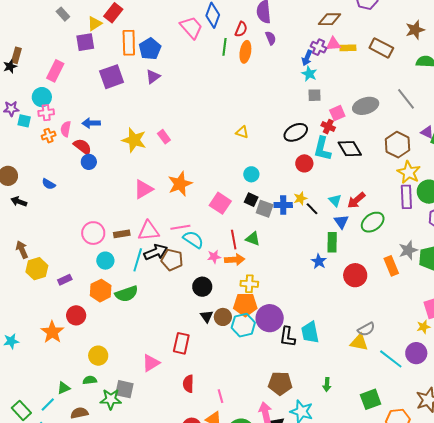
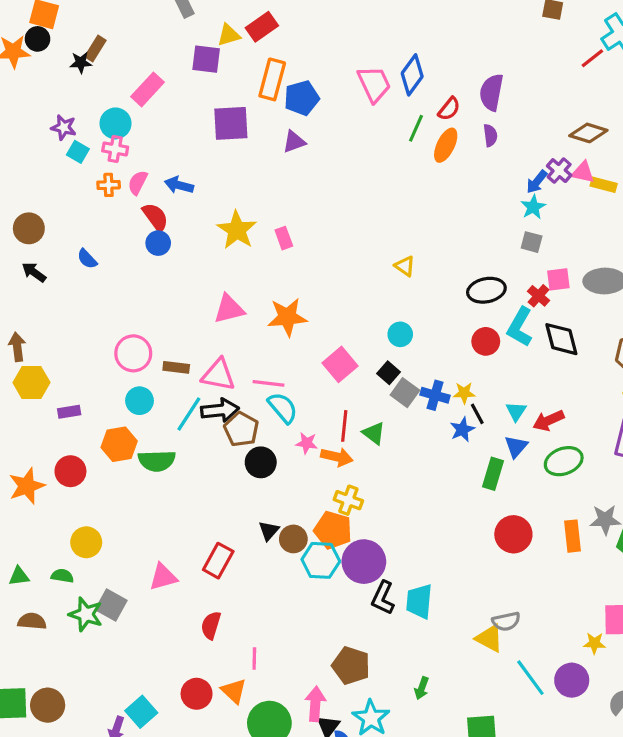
blue star: (319, 261) -> (462, 429), moved
black circle: (202, 287) -> (261, 462), moved

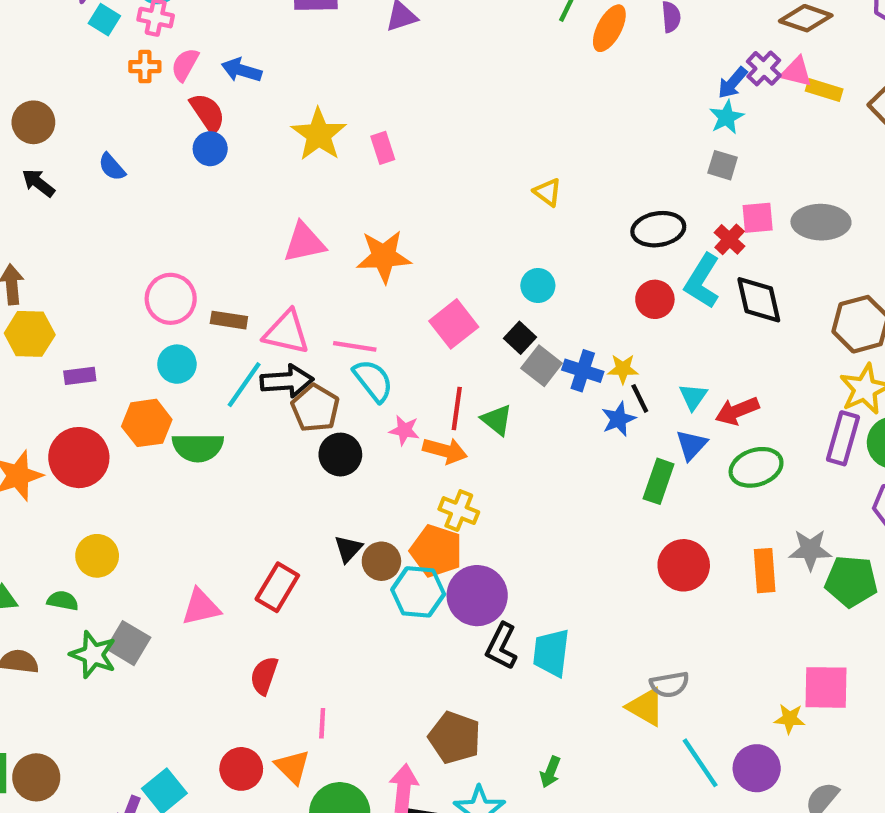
red circle: (70, 471) -> (79, 458), size x1.4

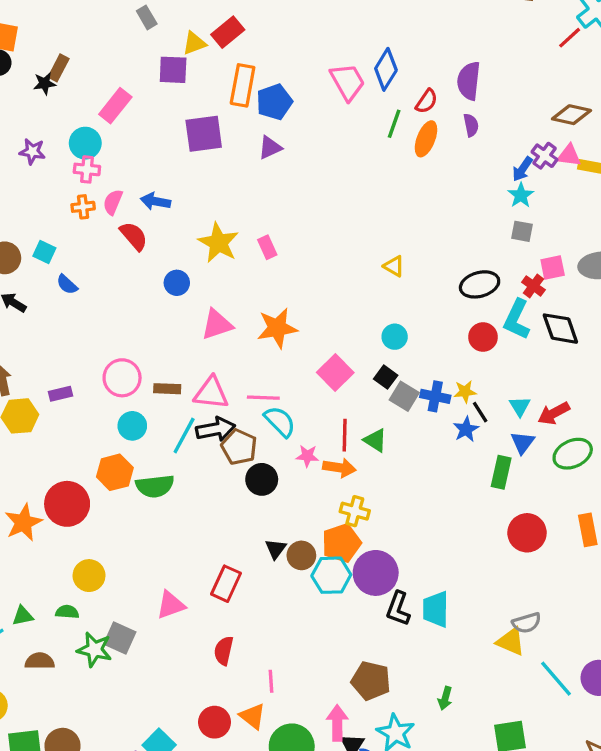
cyan square: (104, 20) -> (44, 252), moved
blue circle: (210, 149) -> (177, 283), moved
purple rectangle: (80, 376) -> (61, 394), moved
orange pentagon: (436, 551) -> (341, 543), turned -30

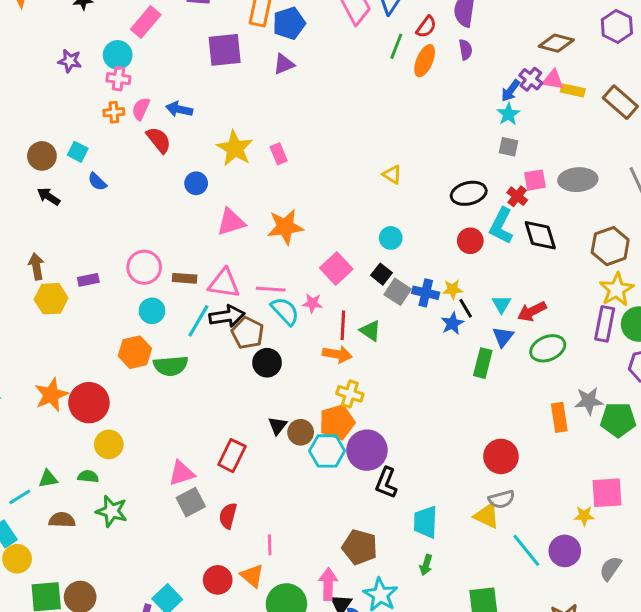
pink star: (307, 456) -> (312, 303), moved
red circle: (67, 504) -> (89, 403), moved
red circle: (527, 533) -> (501, 456), moved
cyan trapezoid: (436, 609) -> (425, 522), moved
gray square: (120, 638) -> (191, 502), moved, turned 36

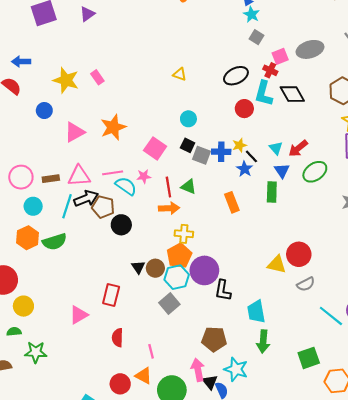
gray square: (508, 147) -> (257, 37), turned 32
orange rectangle: (559, 417) -> (232, 202), moved
gray square: (191, 502) -> (169, 303), moved
yellow triangle: (487, 516) -> (277, 264), moved
green arrow: (426, 565) -> (263, 341), size x1.5

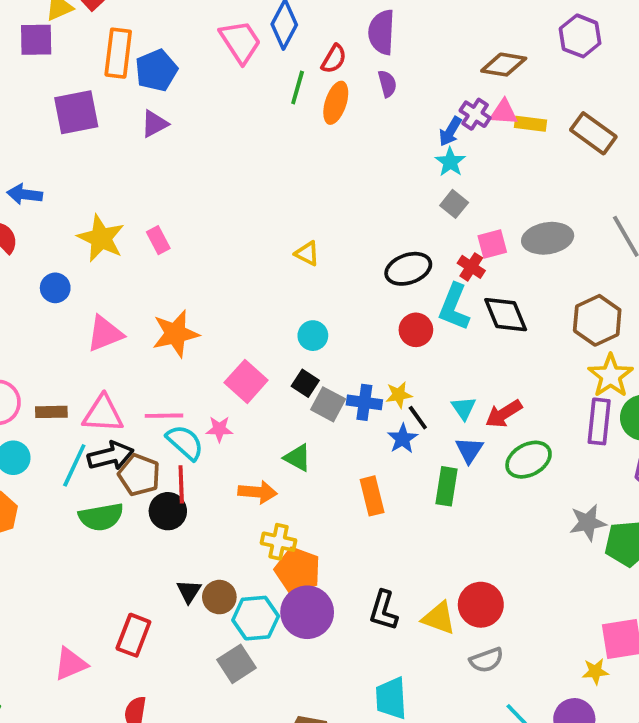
red line: (168, 187) -> (181, 484), moved
green semicircle: (55, 242) -> (101, 517), moved
orange pentagon: (179, 256) -> (298, 570), moved, turned -30
black L-shape: (223, 290) -> (383, 610), moved

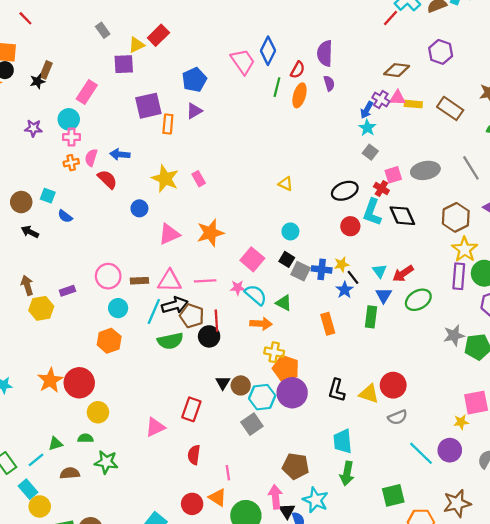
orange rectangle: (118, 53) -> (168, 124), moved, size x0.7
cyan semicircle: (185, 442) -> (256, 295), moved

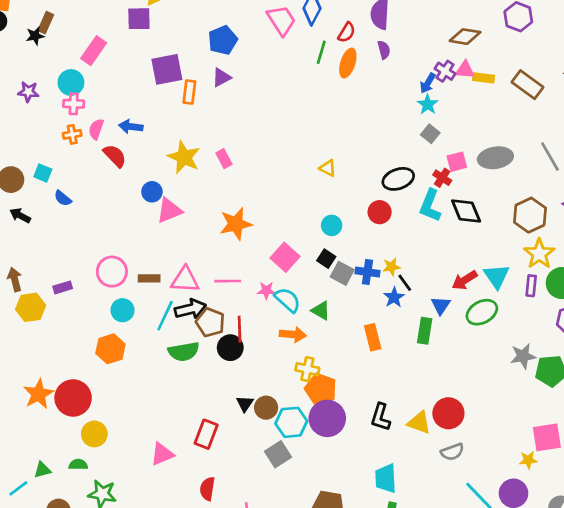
red circle: (350, 226) -> (380, 212), moved
pink triangle: (169, 234) -> (169, 210), moved
cyan triangle: (380, 271) -> (497, 276), moved, size x1.5
purple rectangle: (459, 276) -> (531, 286), size x0.7

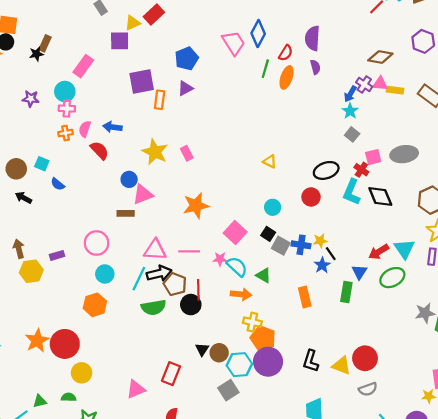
brown rectangle: (149, 278) -> (126, 213), moved

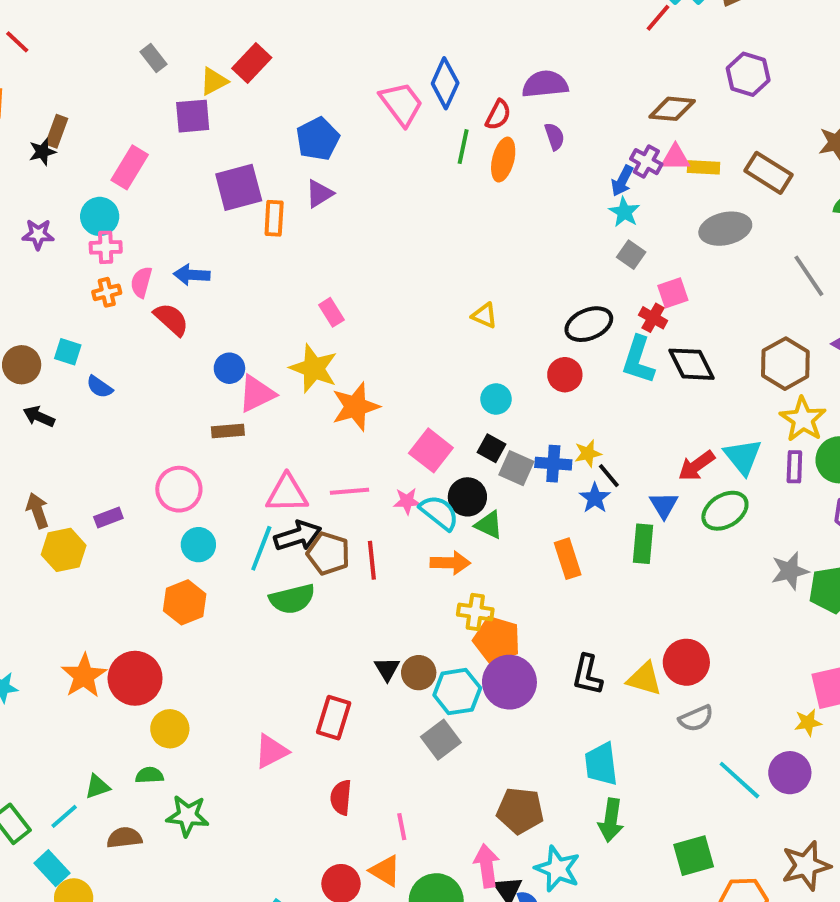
purple semicircle: (312, 38) -> (545, 84), turned 85
yellow star: (155, 152) -> (314, 368), moved
gray ellipse: (404, 154) -> (725, 229), moved
black circle: (191, 305) -> (467, 497), moved

